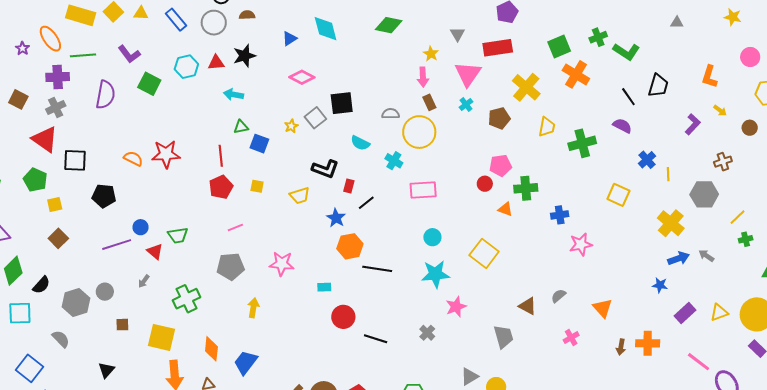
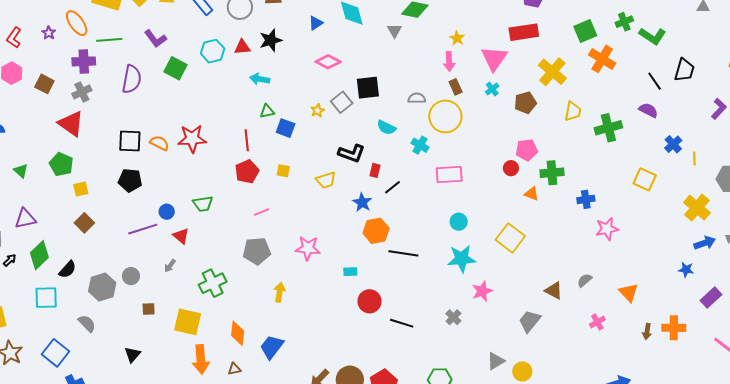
gray triangle: (457, 34) -> (394, 31), moved
black square: (75, 160) -> (130, 141), moved
green trapezoid: (178, 235) -> (203, 204), moved
gray trapezoid: (503, 337) -> (530, 321), turned -125

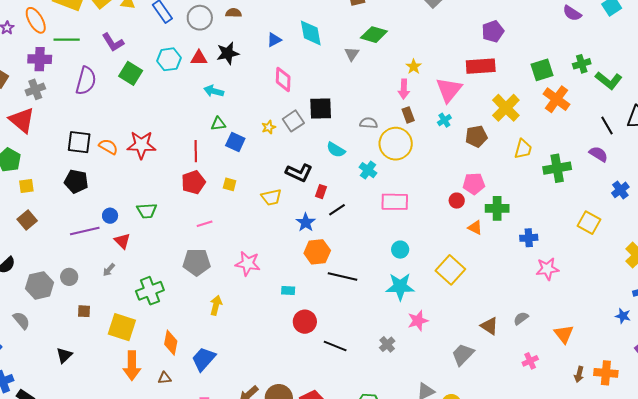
pink diamond: (328, 62) -> (283, 79), turned 60

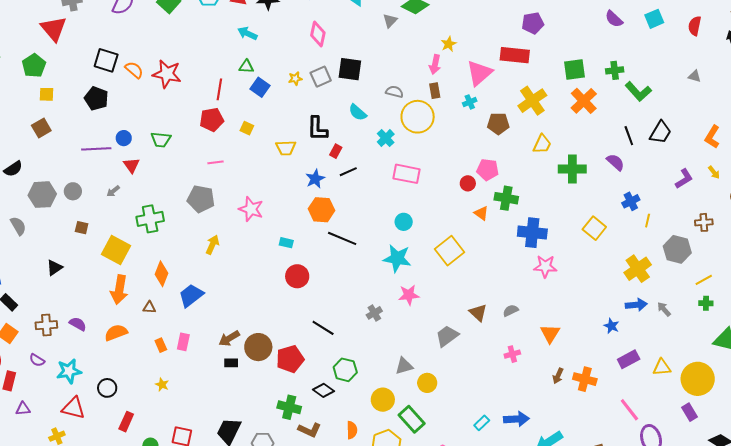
black L-shape: (299, 173) -> (317, 129), turned 56
blue cross: (529, 238) -> (532, 233), size x1.6
black line: (335, 346) -> (323, 328), moved

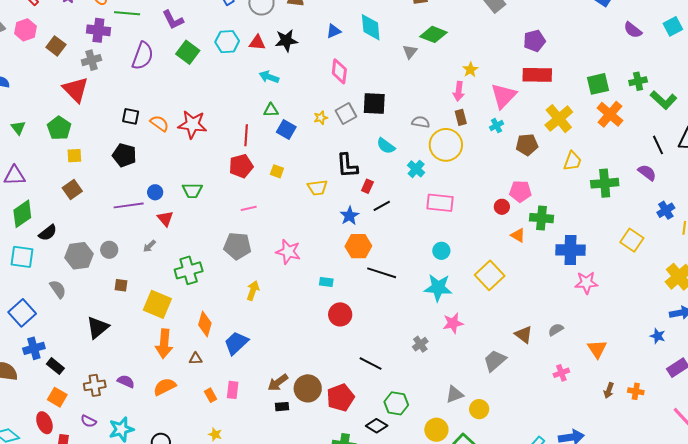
purple pentagon: (533, 23) -> (534, 41), moved
black square: (106, 60) -> (131, 116), size x0.7
black triangle: (54, 268) -> (98, 327), size x1.4
orange cross: (585, 379) -> (636, 391), size x0.7

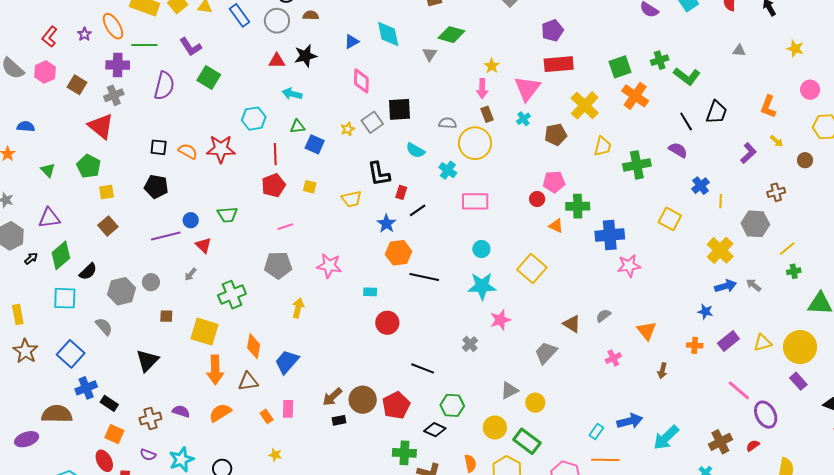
cyan hexagon: (227, 42) -> (254, 119), moved
brown triangle: (196, 359) -> (248, 382), size x1.5
orange cross: (636, 391) -> (695, 345), moved

